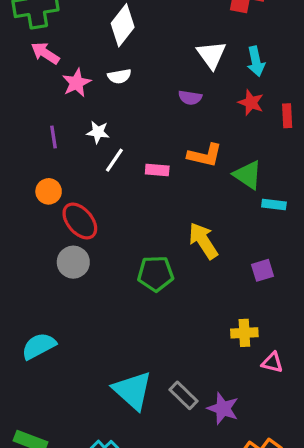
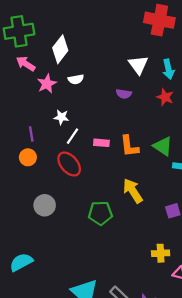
white diamond: (123, 25) -> (60, 49), moved
purple line: (54, 137) -> (31, 134), moved
orange L-shape: (205, 155) -> (129, 146), moved, turned 70
red ellipse: (80, 221) -> (69, 164), moved

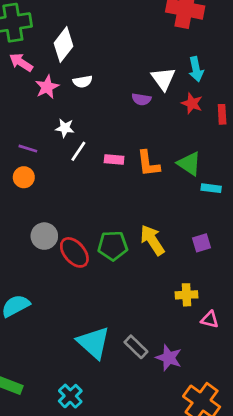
white triangle: (138, 65) -> (163, 79), moved
purple line: (31, 134) -> (28, 149), turned -64
red ellipse: (69, 164) -> (74, 252), moved
yellow arrow: (133, 191) -> (152, 240), moved

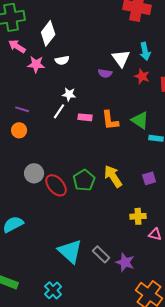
pink star: (47, 87) -> (36, 64), turned 30
white star: (65, 128) -> (69, 94), moved
green pentagon: (113, 246) -> (84, 180), turned -30

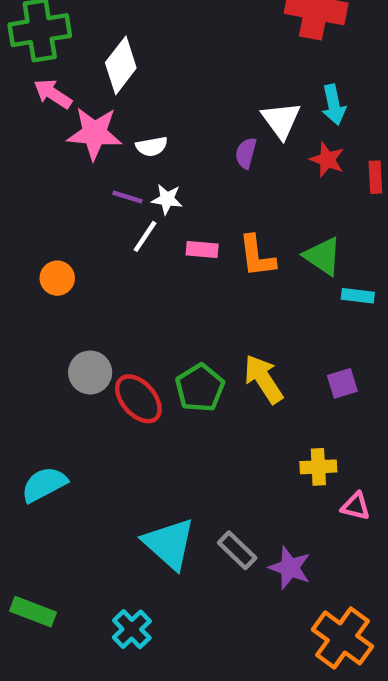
white semicircle: (62, 60) -> (152, 146), moved
pink star: (36, 64) -> (95, 133), size x1.4
purple semicircle: (105, 73) -> (246, 153), turned 96
purple line: (22, 109) -> (127, 197), moved

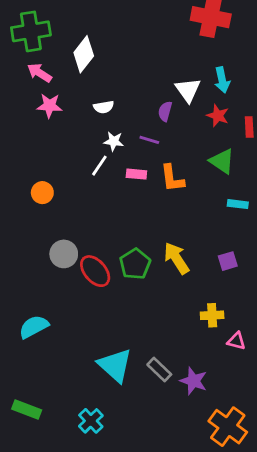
pink star: (95, 133) -> (49, 106), moved, size x0.7
purple line: (127, 197) -> (149, 140), moved
green triangle: (323, 256) -> (222, 161), moved

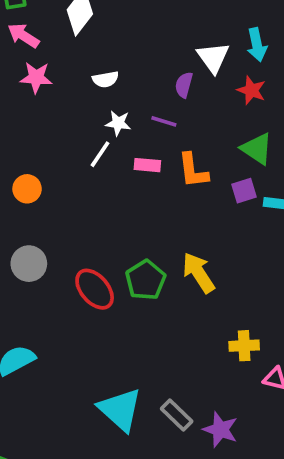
gray circle: (64, 254) -> (29, 264), moved
purple square: (228, 261) -> (244, 191), moved

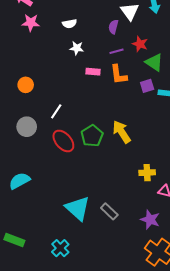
red star: (251, 90) -> (140, 44), moved
purple line: (164, 121) -> (116, 51), moved, turned -32
white line: (100, 154) -> (56, 111), moved
purple star: (220, 430) -> (150, 220), moved

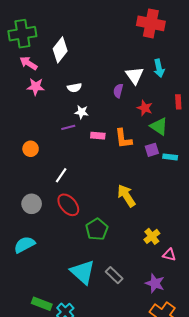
purple line: (116, 51) -> (68, 127), moved
gray circle: (27, 127) -> (32, 204), moved
green pentagon: (92, 136) -> (97, 229), moved
yellow cross: (147, 173) -> (152, 236), turned -35
green rectangle: (14, 240) -> (42, 304), moved

